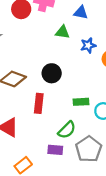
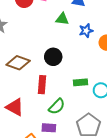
green semicircle: (67, 130) -> (57, 106), moved
purple rectangle: (55, 150) -> (49, 128), moved

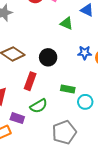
blue star: (86, 31) -> (85, 53), moved
purple rectangle: (49, 128) -> (17, 118), moved

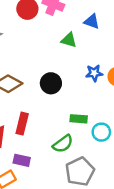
red rectangle: (30, 81) -> (22, 124), moved
green semicircle: (39, 106) -> (63, 144), moved

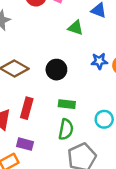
green rectangle: (79, 119) -> (67, 104), moved
green semicircle: (63, 144) -> (66, 129), turned -45

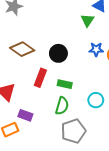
green triangle: (76, 28) -> (87, 20), moved, turned 40
red rectangle: (27, 108) -> (40, 78), moved

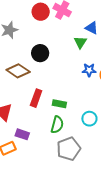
black circle: (58, 53) -> (40, 53), moved

